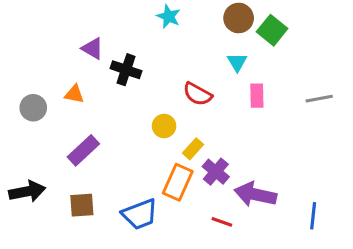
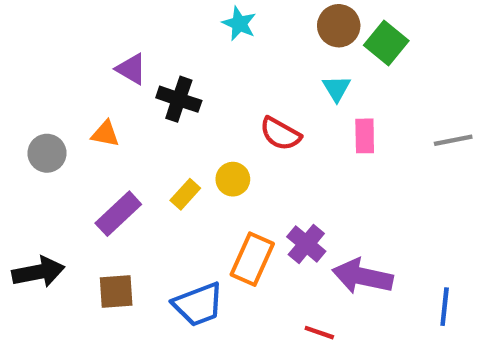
yellow rectangle: (193, 149) -> (185, 194), moved
red line: (222, 222) -> (319, 333), moved

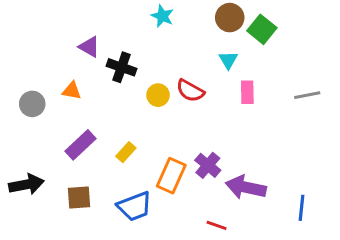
yellow circle: (233, 179) -> (158, 95), moved
yellow rectangle: (185, 194) -> (126, 152), moved

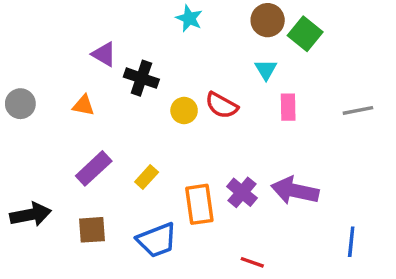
gray circle: (32, 104) -> (20, 104), moved
orange rectangle: (171, 176) -> (199, 204), turned -32
purple arrow: (246, 187) -> (295, 191), moved

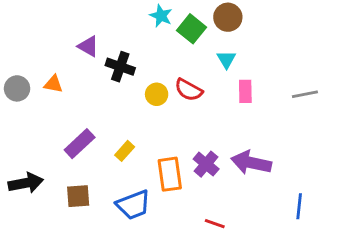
green square: (305, 34) -> (192, 29), moved
orange triangle: (83, 105) -> (53, 84), moved

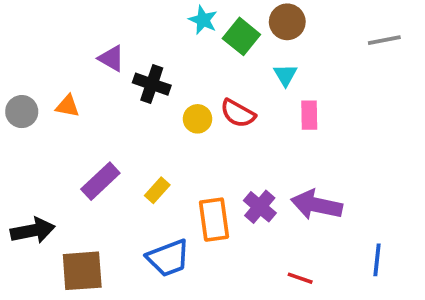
gray line: (305, 94) -> (384, 40), moved
brown square: (78, 196) -> (82, 271), moved, size x1.4
red line: (215, 224) -> (300, 278), moved

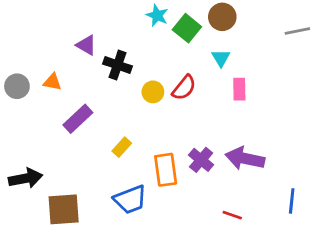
red semicircle: (238, 113) -> (184, 88), turned -80
purple rectangle: (100, 181) -> (78, 119), moved

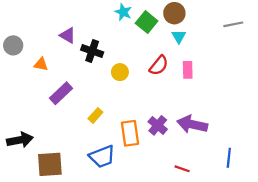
cyan triangle: (221, 58) -> (179, 37), moved
gray circle: (17, 86) -> (13, 45), moved
red semicircle: (184, 88) -> (159, 65), moved

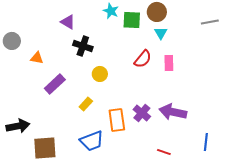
green square: (147, 22) -> (132, 20), turned -36
purple triangle: (68, 35) -> (68, 22), moved
yellow circle: (120, 72) -> (100, 74), moved

